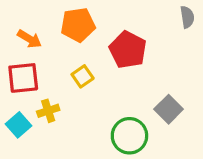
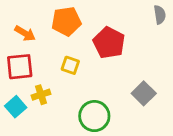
yellow square: (83, 76) -> (70, 65), turned -36
green circle: (129, 136) -> (94, 116), moved

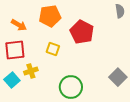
gray square: (144, 93) -> (118, 77), moved

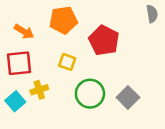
gray square: (118, 77) -> (128, 97), moved
green circle: (71, 87) -> (90, 94), moved

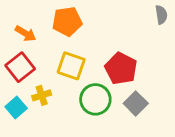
red pentagon: (104, 40) -> (121, 68), moved
yellow square: (67, 62) -> (71, 66), size x1.5
red square: (19, 63) -> (20, 67), turned -32

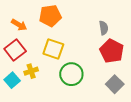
gray semicircle: (161, 15) -> (104, 28), moved
red pentagon: (121, 68) -> (112, 51), moved
gray square: (136, 103) -> (115, 84), moved

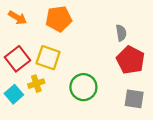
orange arrow: (19, 25) -> (17, 18), moved
yellow square: (53, 49) -> (48, 58), moved
gray square: (115, 84) -> (134, 99), turned -36

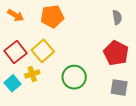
gray semicircle: (121, 33) -> (117, 17), moved
yellow square: (48, 58) -> (43, 51), turned 30

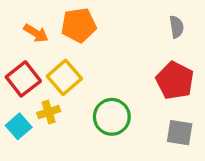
orange arrow: (16, 15) -> (36, 33), moved

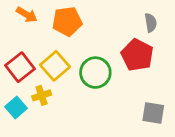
orange arrow: (36, 33) -> (27, 15), moved
red pentagon: (175, 80) -> (137, 55), moved
green circle: (112, 117) -> (95, 73), moved

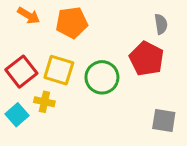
yellow square: (55, 66) -> (59, 70), turned -32
yellow cross: (42, 95) -> (44, 102), turned 30

